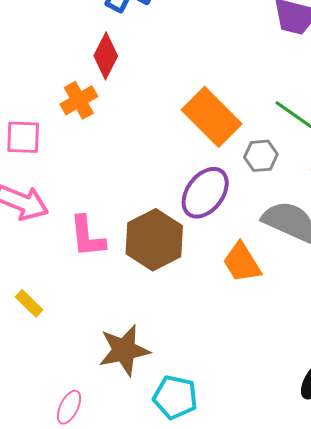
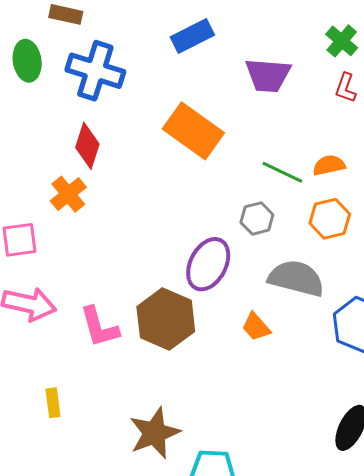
orange rectangle: (212, 117) -> (193, 131), moved
orange trapezoid: (242, 262) -> (256, 327), size x0.7
yellow rectangle: (29, 303) -> (53, 403), turned 48

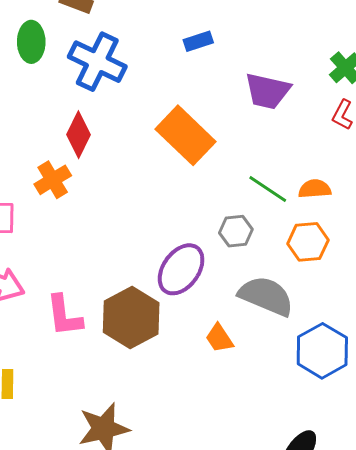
blue rectangle: (192, 36) -> (198, 41), size x0.7

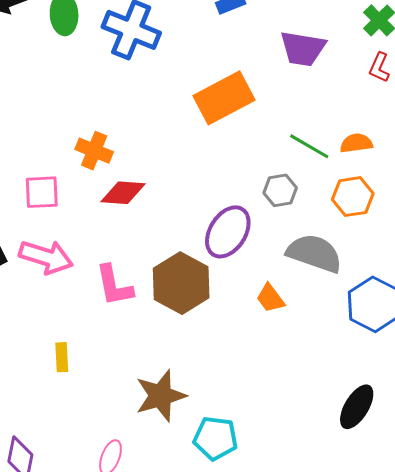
red diamond: (79, 135) -> (123, 193), moved, turned 72
orange rectangle: (186, 135) -> (224, 98), turned -68
orange cross: (53, 180) -> (94, 151), turned -33

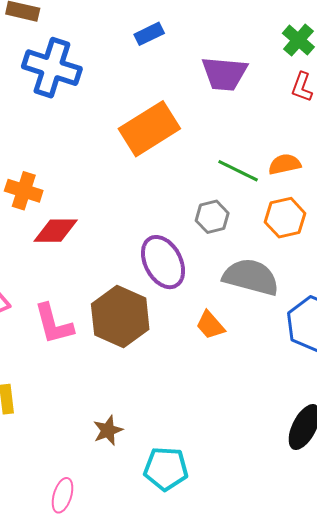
purple ellipse: (228, 232) -> (163, 262), turned -56
brown star: (161, 396) -> (108, 430), size x0.6

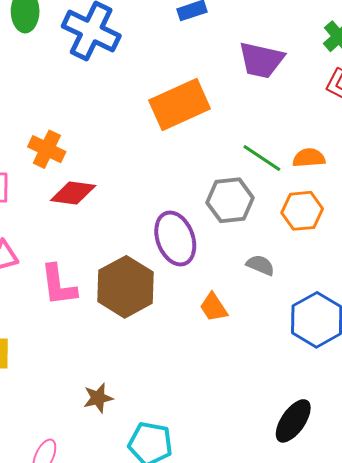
gray hexagon: (212, 217) -> (230, 200), size x1.4
gray semicircle: (251, 277) -> (260, 265), size x0.5

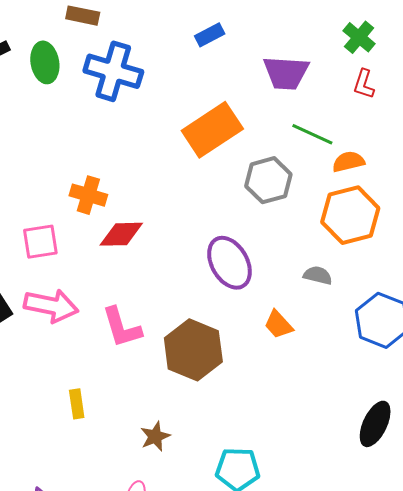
green line: (262, 158) -> (312, 134), moved
gray hexagon: (230, 200) -> (268, 180), moved
orange hexagon: (302, 211) -> (350, 215), size x1.4
brown hexagon: (126, 287) -> (193, 350), moved
brown star: (98, 398) -> (155, 436), moved

